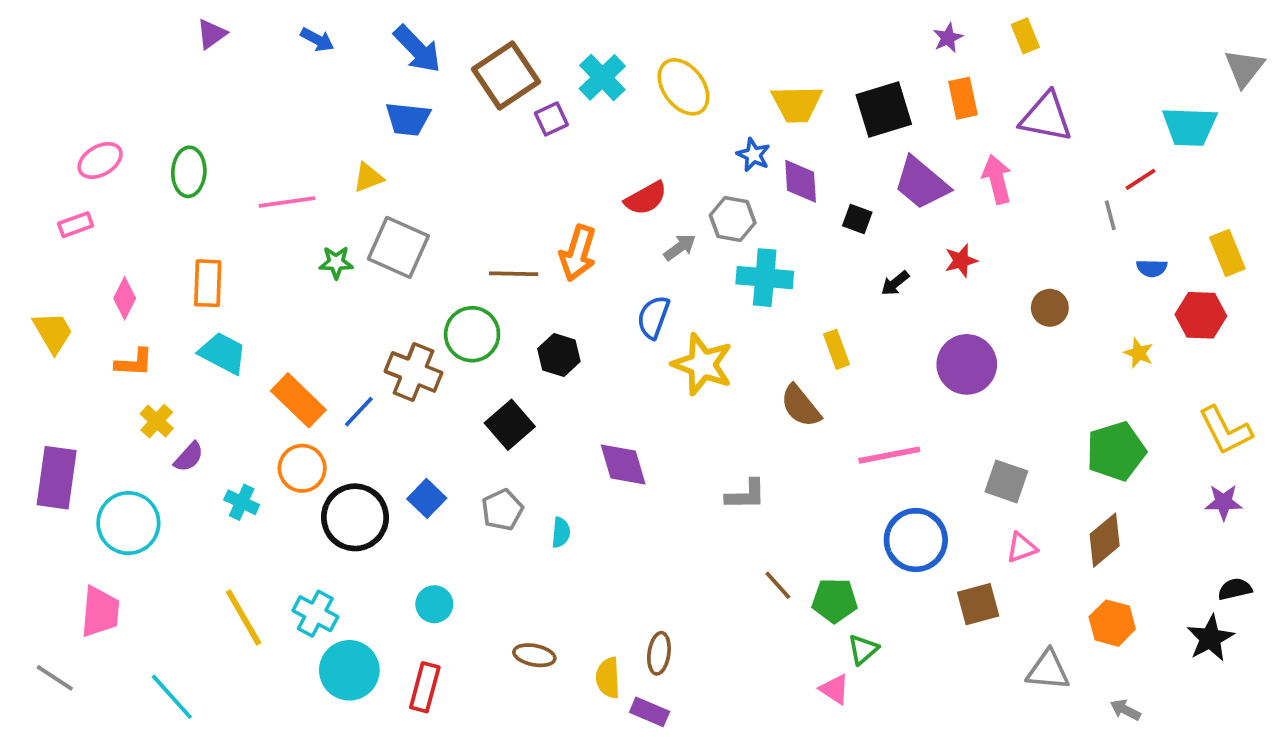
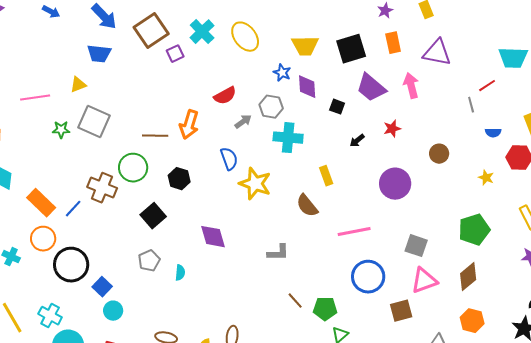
blue semicircle: (653, 317) -> (229, 159), turned 140
blue square: (427, 498) -> (102, 287), moved
pink triangle: (1022, 548) -> (424, 281), size x1.6

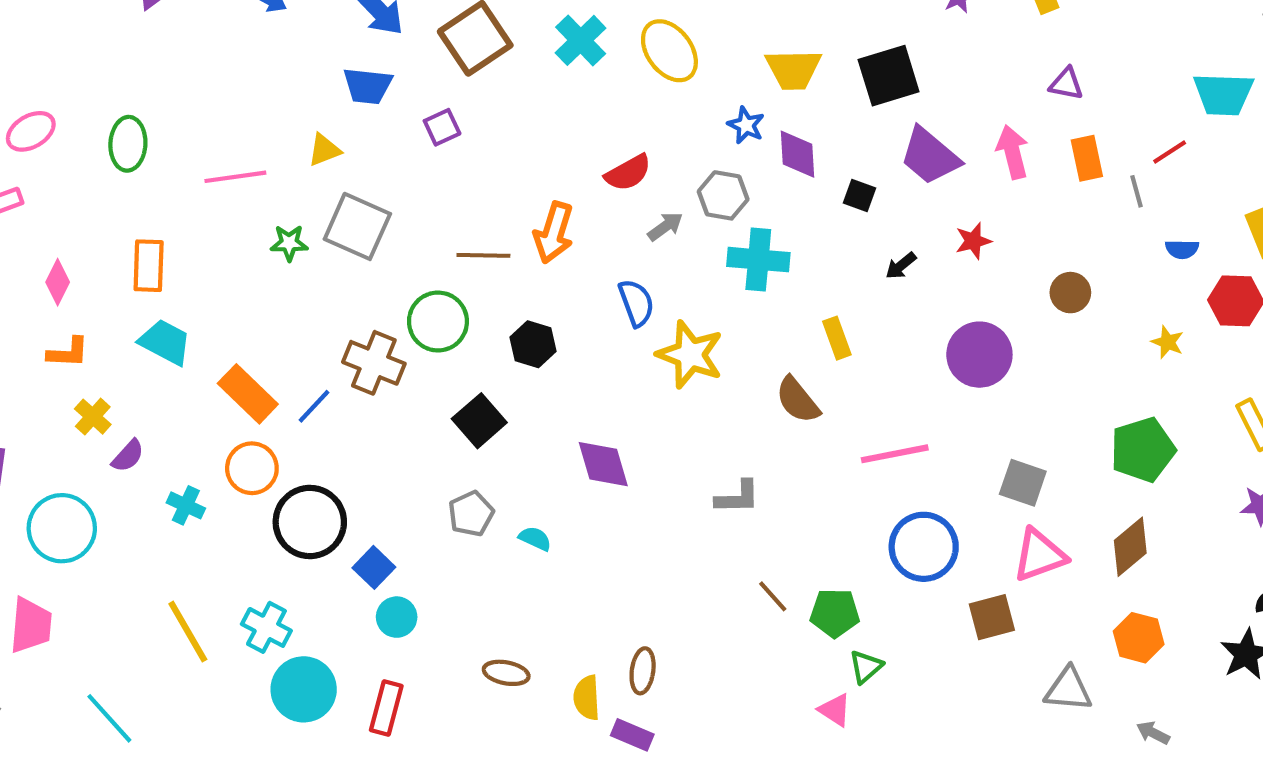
orange rectangle: (393, 43) -> (1087, 158), moved
purple triangle: (437, 53) -> (1066, 84), size x0.6
purple square: (175, 54) -> (442, 127), moved
cyan semicircle: (180, 273) -> (535, 539), turned -70

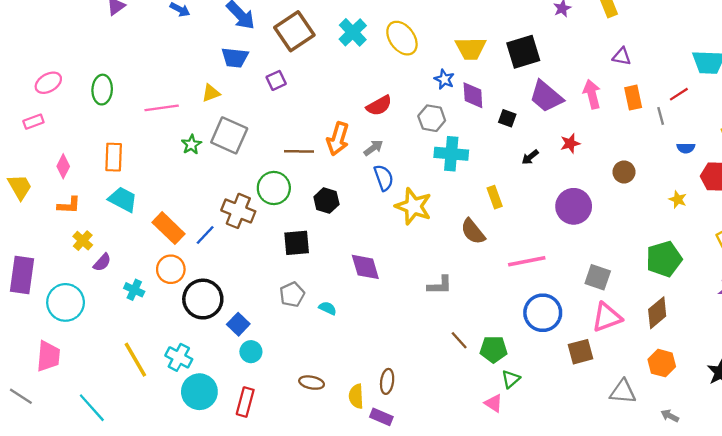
gray arrow: (665, 226) -> (373, 148), moved
green star: (289, 243) -> (191, 145), turned -30
black square: (479, 421) -> (297, 243), turned 36

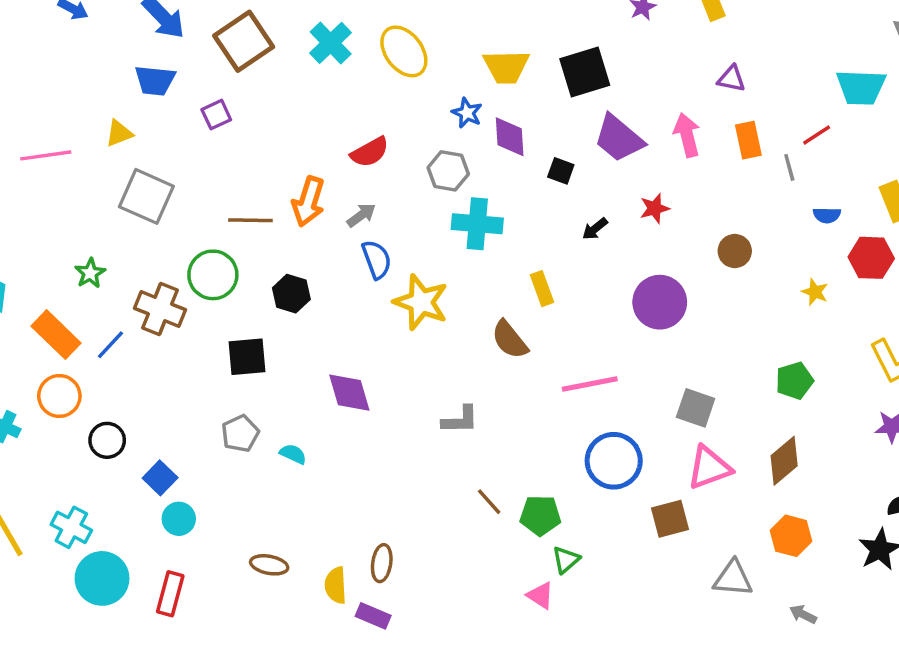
green star: (191, 145) -> (90, 273), moved
green pentagon: (664, 259) -> (794, 381), size x0.7
black circle: (203, 299) -> (107, 440), size x0.6

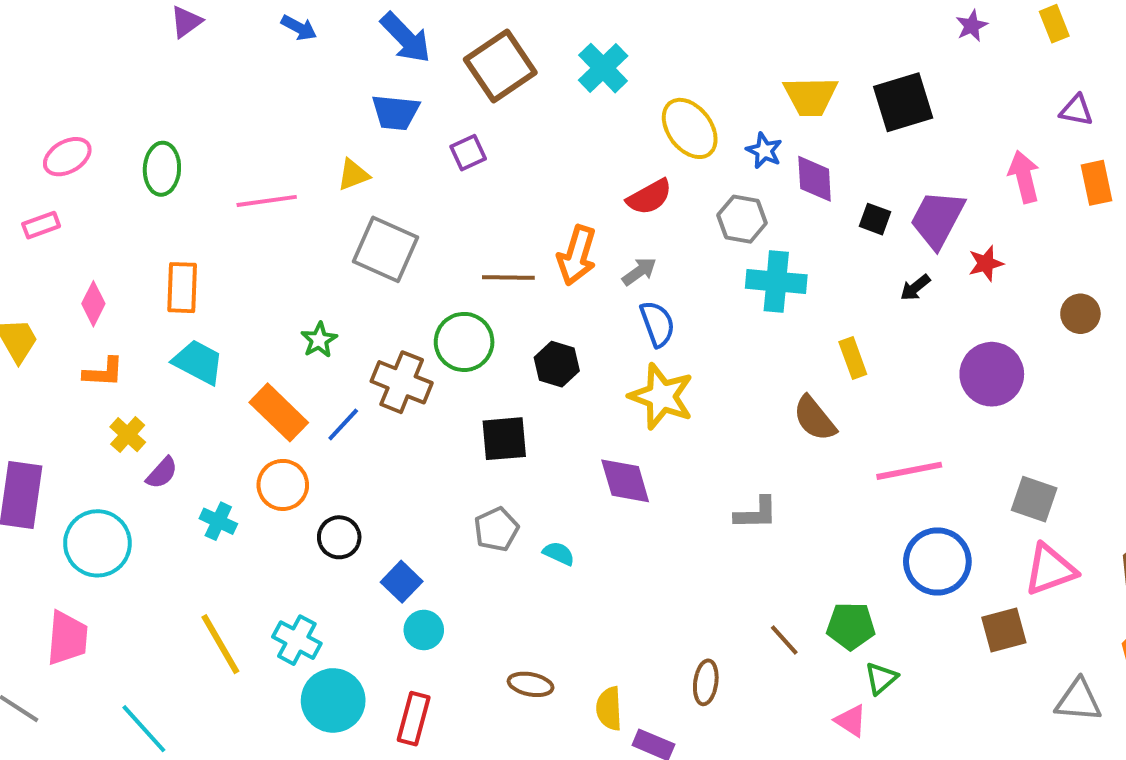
yellow ellipse: (404, 51) -> (690, 128), moved
purple trapezoid: (619, 138) -> (937, 219), moved, turned 78
yellow star: (421, 302) -> (661, 396), moved
brown line: (489, 502) -> (784, 640), moved
brown ellipse: (382, 563) -> (706, 682), moved

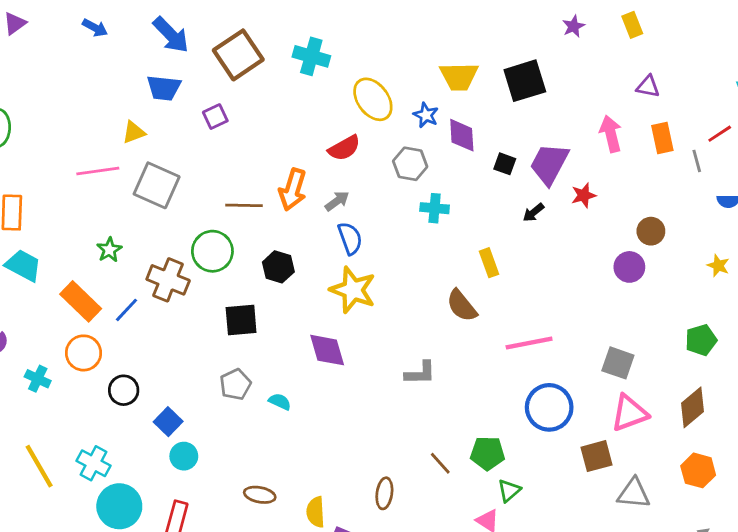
cyan cross: (603, 68) -> (311, 56), turned -30
pink line: (267, 201) -> (98, 171), moved
cyan cross: (776, 282) -> (435, 208), size x0.7
purple circle: (992, 374) -> (629, 267), moved, size x0.7
gray triangle: (1078, 700) -> (634, 493), moved

